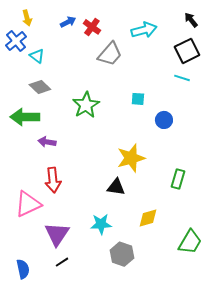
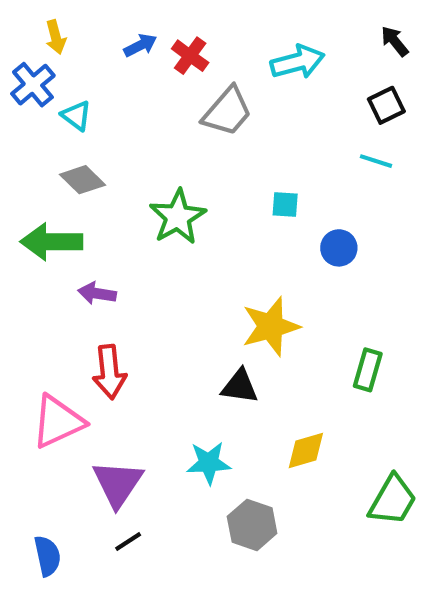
black square: (187, 51) -> (386, 105), size x0.7

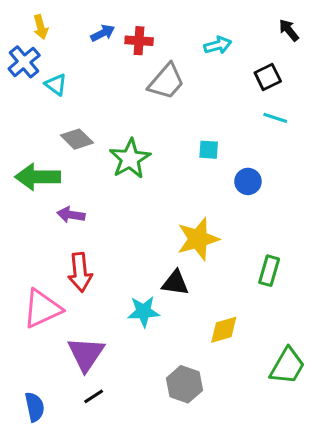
red cross: (190, 56) -> (139, 41), turned -32
cyan arrow: (298, 62) -> (218, 45), size x0.7
black square: (386, 105) -> (268, 77), moved
gray diamond: (83, 180) -> (77, 139), moved
cyan star: (209, 463) -> (144, 312), moved

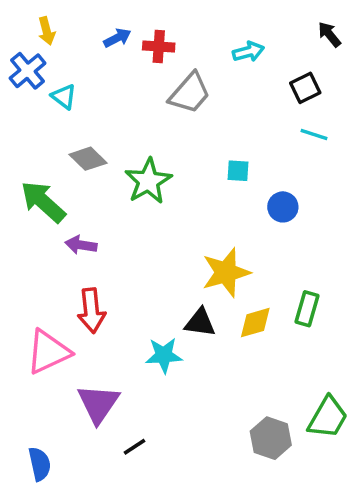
green arrow: (38, 177) -> (43, 202), turned 42
yellow diamond: (224, 330) -> (255, 323), moved
gray hexagon: (184, 384) -> (271, 438), moved
black line: (94, 396) -> (135, 447), moved

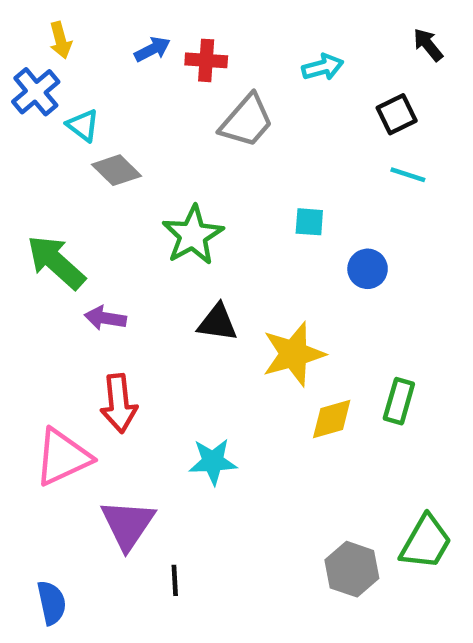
gray diamond: (88, 159) -> (117, 170), moved
black triangle: (200, 323) -> (217, 323), moved
black line: (135, 447) -> (175, 580), turned -60

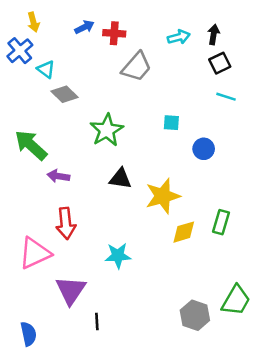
black arrow: (428, 45) -> (214, 35), moved, turned 48

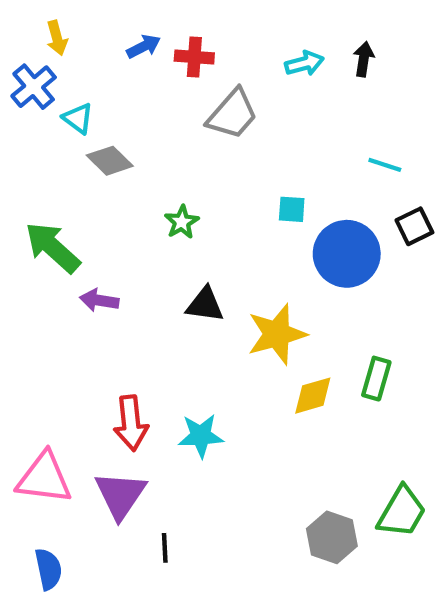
black square: (220, 63) -> (414, 226), moved
green star: (107, 130) -> (182, 222), size x0.6
blue circle: (204, 149) -> (347, 254), size x1.8
red arrow: (66, 223) -> (131, 423), moved
pink triangle: (35, 253) -> (44, 478), moved, turned 32

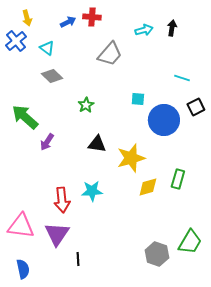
red cross: (194, 57) -> (92, 17), moved
cyan triangle: (78, 118) -> (47, 48), moved
purple arrow: (99, 300) -> (47, 142), turned -66
cyan star: (201, 436) -> (92, 191), moved

